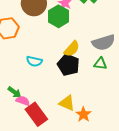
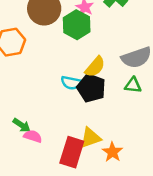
cyan semicircle: (34, 61) -> (71, 83), moved
yellow triangle: (67, 103) -> (91, 138), turned -42
red rectangle: (36, 114) -> (72, 152), moved, turned 55

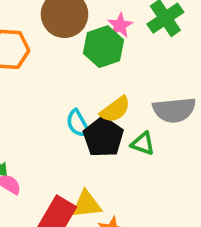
cyan semicircle: (71, 83) -> (78, 124), turned 36
green triangle: (133, 85) -> (143, 144), moved

